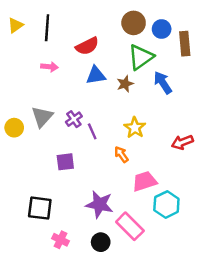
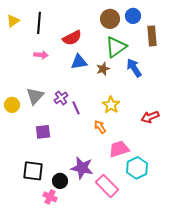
blue circle: (162, 29) -> (133, 16), moved
purple square: (65, 162) -> (43, 132), moved
black circle: (101, 242) -> (60, 181), moved

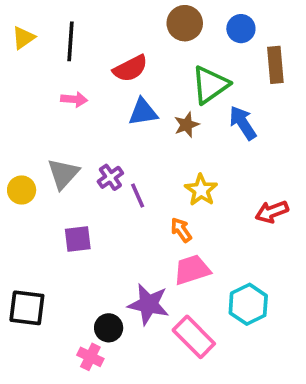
brown circle: (110, 19) -> (185, 23), moved
pink trapezoid: (119, 149) -> (192, 270), moved
black square: (33, 171) -> (27, 308), moved

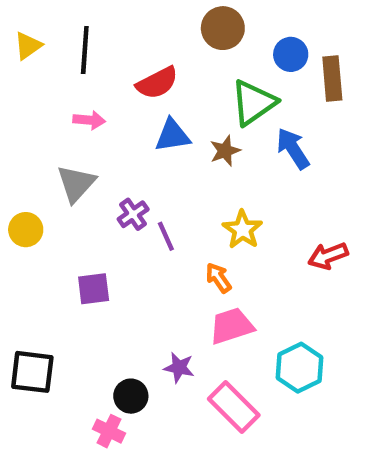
blue circle: (241, 29) -> (291, 54), moved
gray triangle: (63, 174) -> (76, 184), moved
purple star: (148, 304) -> (179, 368), size x0.6

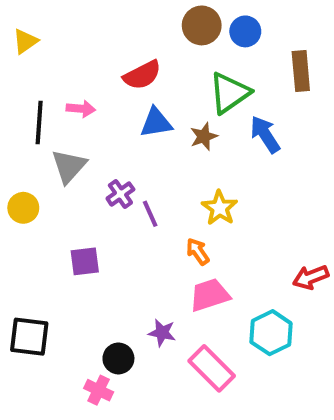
black line: (85, 50) -> (39, 123), moved
blue circle: (291, 54) -> (245, 31), moved
red arrow: (328, 256) -> (311, 277), moved

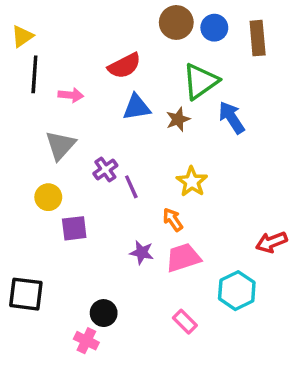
brown rectangle: (301, 71) -> (258, 38), moved
black line: (39, 123) -> (34, 74), moved
yellow circle: (23, 208) -> (48, 197), moved
purple star: (162, 333) -> (142, 253), moved
pink rectangle: (212, 368) -> (185, 322), size x0.6

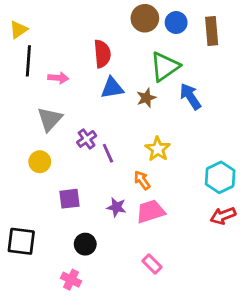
red semicircle: (124, 66) -> (102, 54), turned -68
purple square: (74, 228) -> (70, 199), moved
red arrow: (271, 242) -> (223, 216), moved
cyan hexagon: (237, 291) -> (220, 177), moved
black circle: (104, 313) -> (85, 244), moved

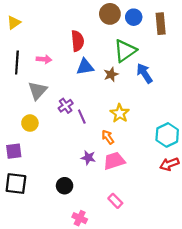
black line: (28, 61) -> (17, 63), moved
purple square: (70, 199) -> (14, 151), moved
pink cross: (71, 280) -> (80, 218), moved

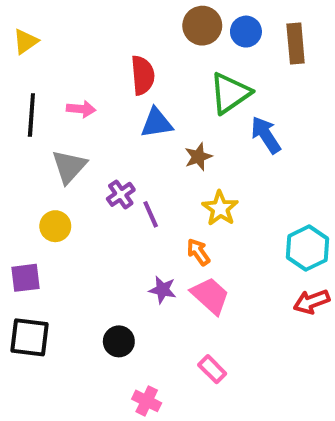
brown star: (111, 74) -> (198, 157), moved
pink trapezoid: (114, 161) -> (210, 296), turned 60

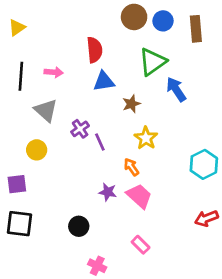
gray triangle: (69, 167) -> (46, 110), turned -30
red arrow: (311, 302) -> (206, 218), moved

